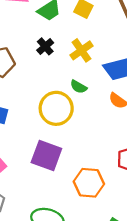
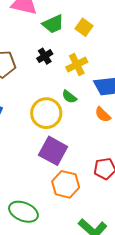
purple square: (46, 155) -> (53, 151), moved

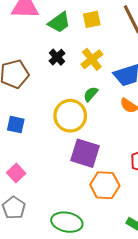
yellow square: (84, 27) -> (92, 19), turned -36
green semicircle: (69, 97) -> (91, 94), turned 105

